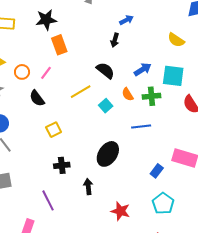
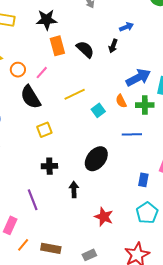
blue arrow: (143, 69) -> (138, 78), size x1.4
black semicircle: (105, 71) -> (85, 49), moved
black semicircle: (37, 98) -> (31, 97), size x1.4
blue rectangle: (157, 171) -> (143, 180), turned -32

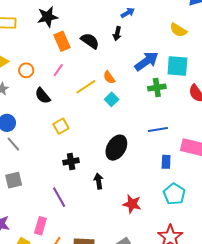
pink line: (42, 73) -> (58, 70), moved
black semicircle: (31, 97) -> (43, 96), size x0.7
orange semicircle: (121, 101) -> (109, 77), moved
blue line: (132, 134) -> (158, 130), moved

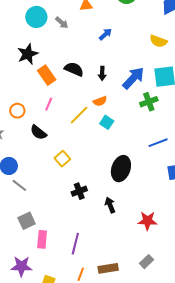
black arrow: (117, 34) -> (102, 73), moved
orange semicircle: (109, 77) -> (100, 101), turned -64
purple line: (59, 197) -> (75, 244), moved, turned 55
pink rectangle: (40, 226) -> (42, 239), moved

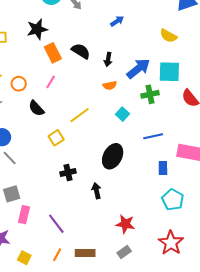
orange semicircle: (100, 101) -> (110, 85), moved
yellow line: (79, 115) -> (80, 115), moved
cyan square: (107, 122) -> (122, 114), moved
red star: (147, 221) -> (125, 224), moved
purple line: (75, 244) -> (56, 224), turned -60

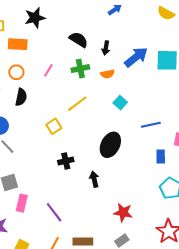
yellow semicircle: (168, 36) -> (166, 13), moved
orange rectangle: (53, 53) -> (18, 44), moved, turned -60
green cross: (150, 94) -> (80, 69), moved
black semicircle: (36, 108) -> (21, 97), moved, turned -126

